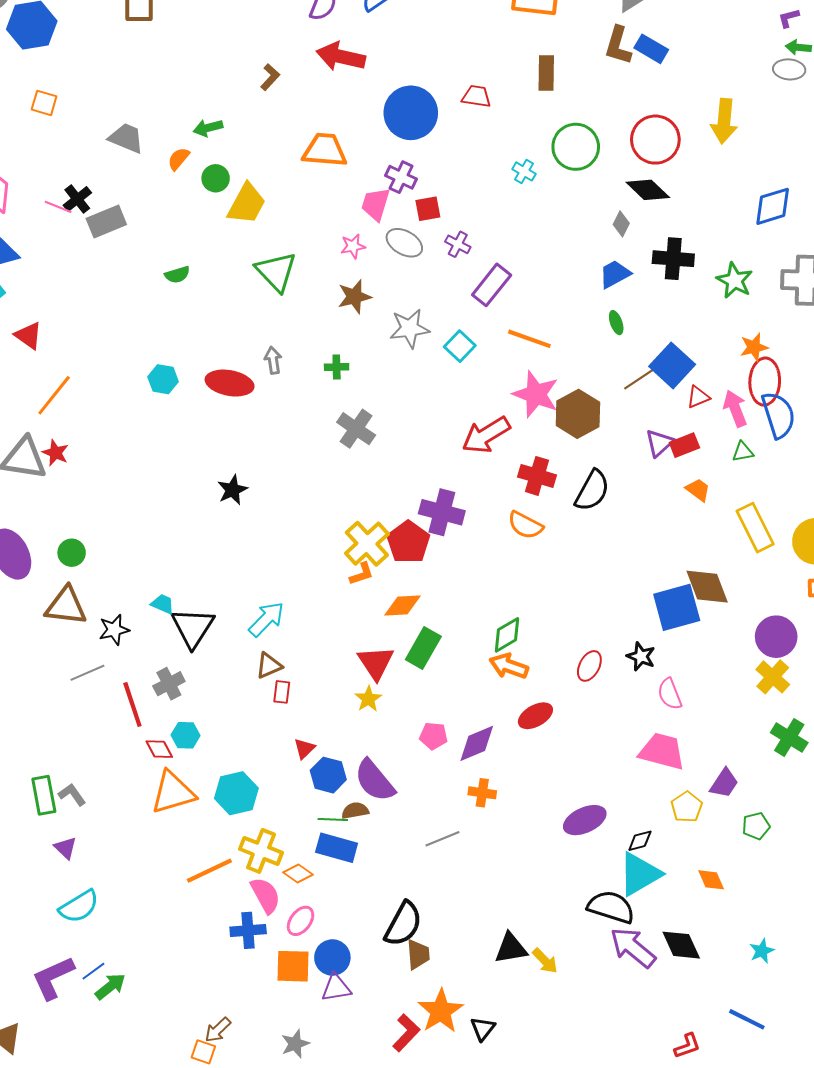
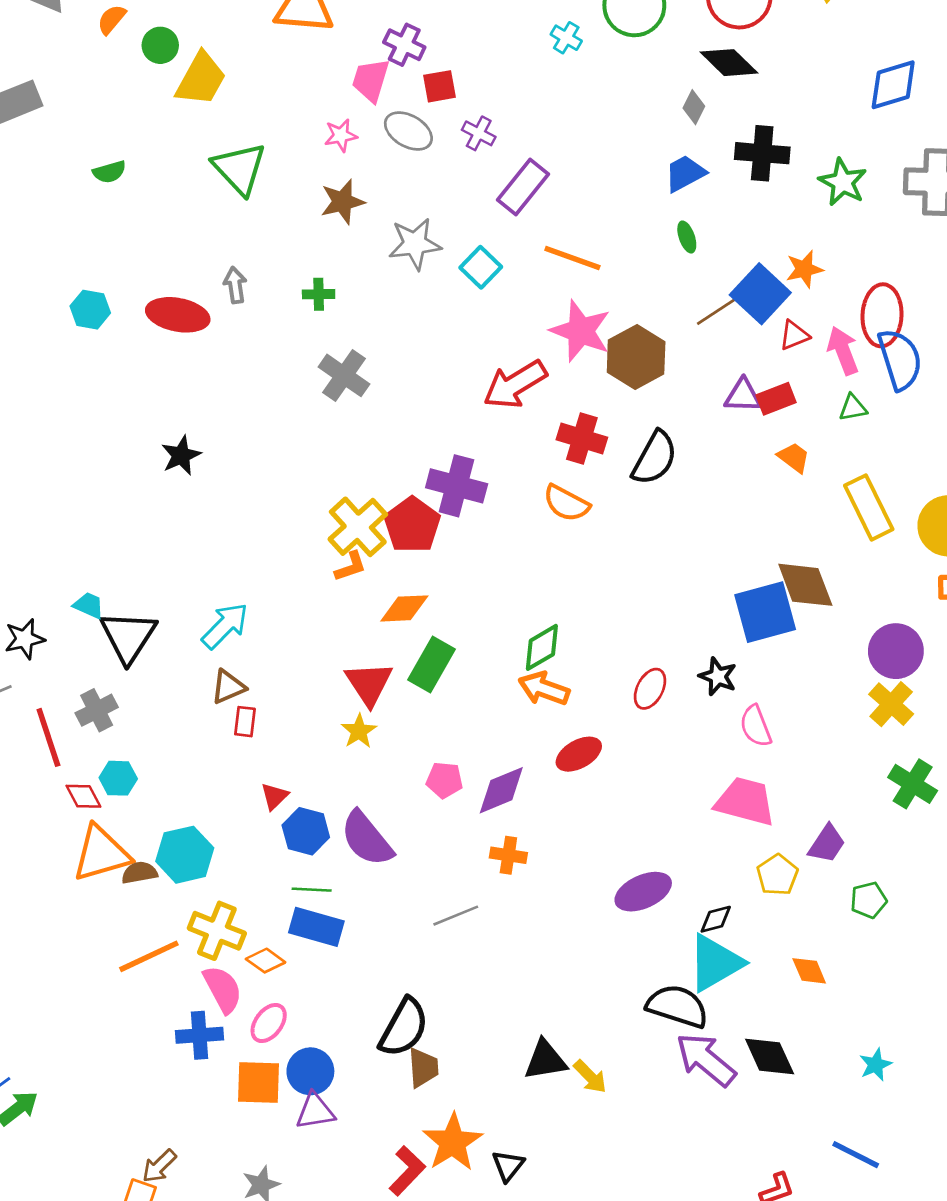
orange star: (754, 347) -> (804, 269), moved
purple triangle: (659, 443) -> (743, 396), turned 44
brown semicircle: (355, 811) -> (139, 873), moved

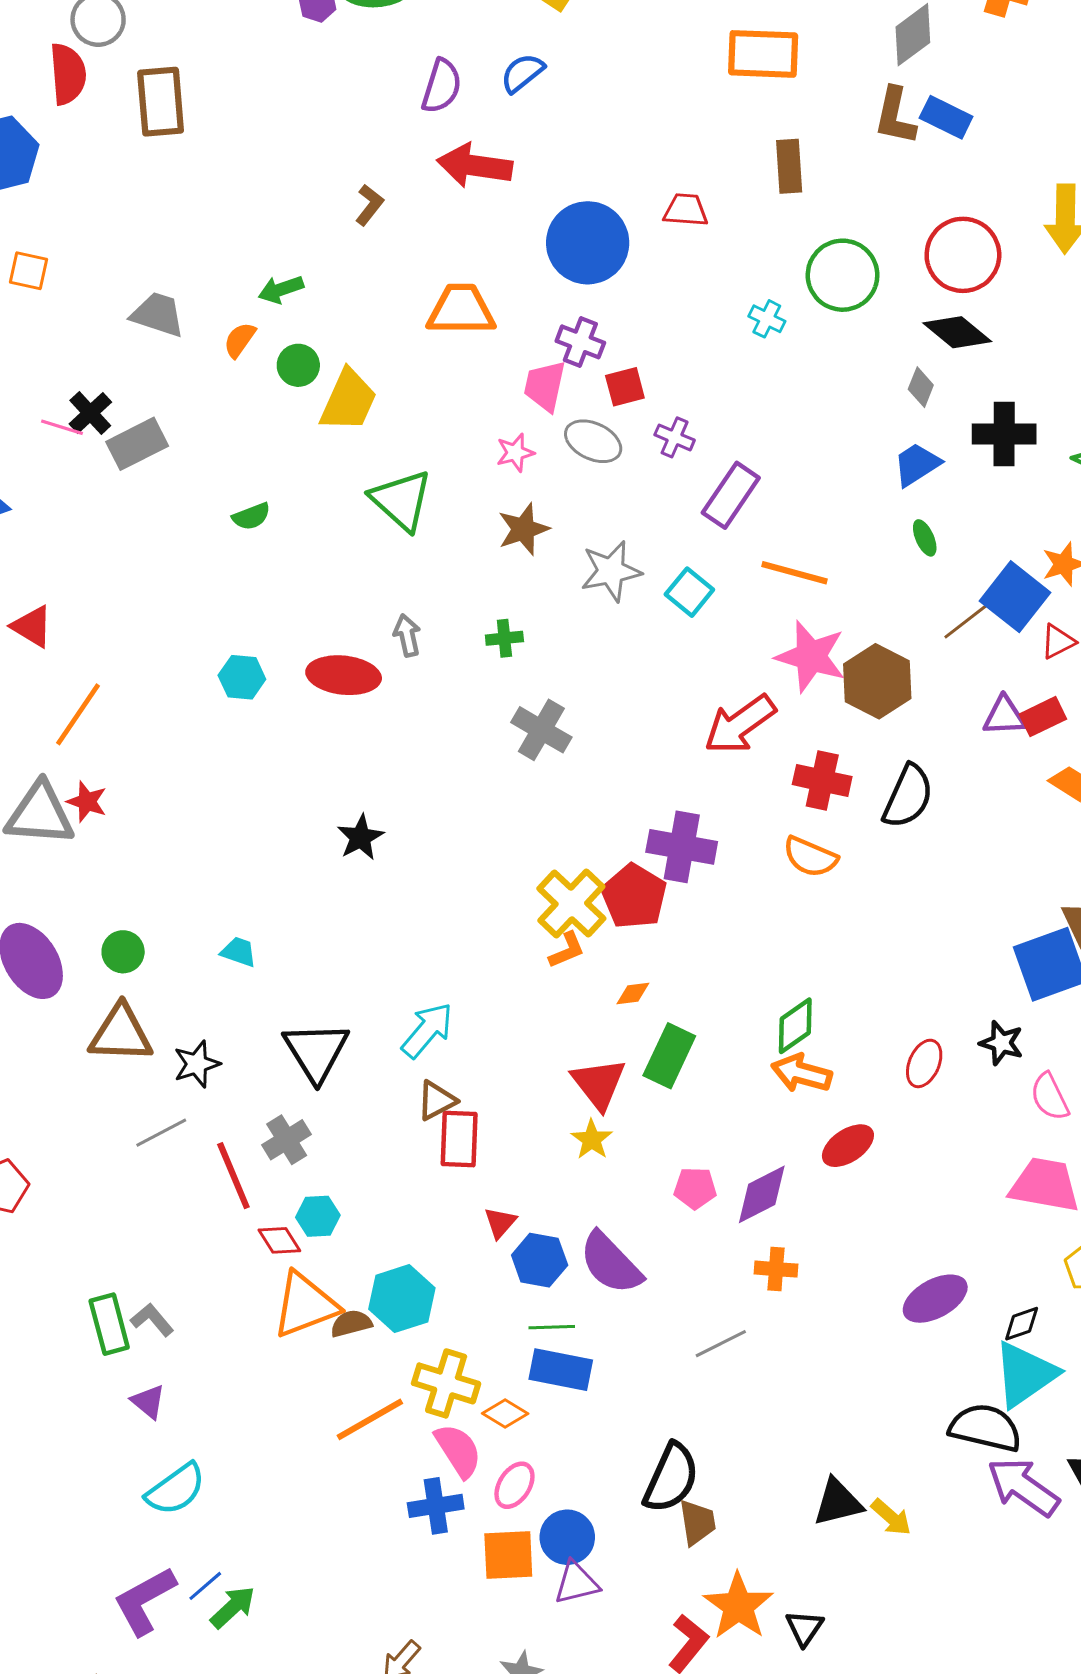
cyan trapezoid: (89, 605) -> (239, 952), moved
orange diamond: (404, 608) -> (633, 993), size x0.6
red rectangle: (245, 722) -> (459, 1139), size x1.6

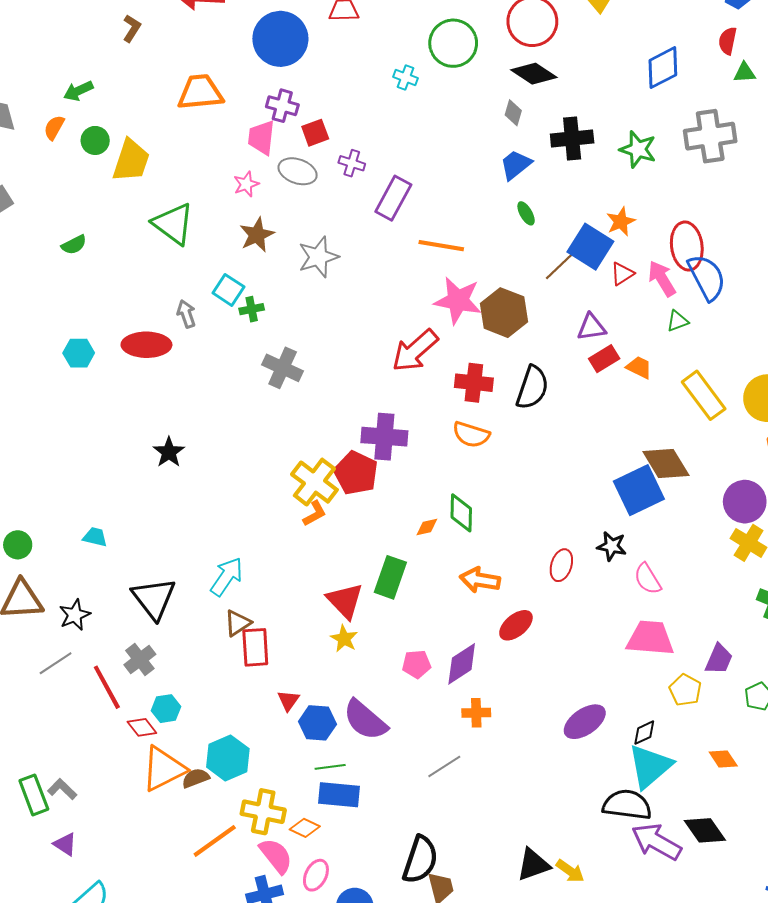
cyan square: (689, 592) -> (228, 290), moved
red rectangle: (1043, 717) -> (604, 359), moved
orange diamond: (633, 993) -> (427, 527), moved
green diamond: (795, 1026) -> (461, 513), moved, turned -48

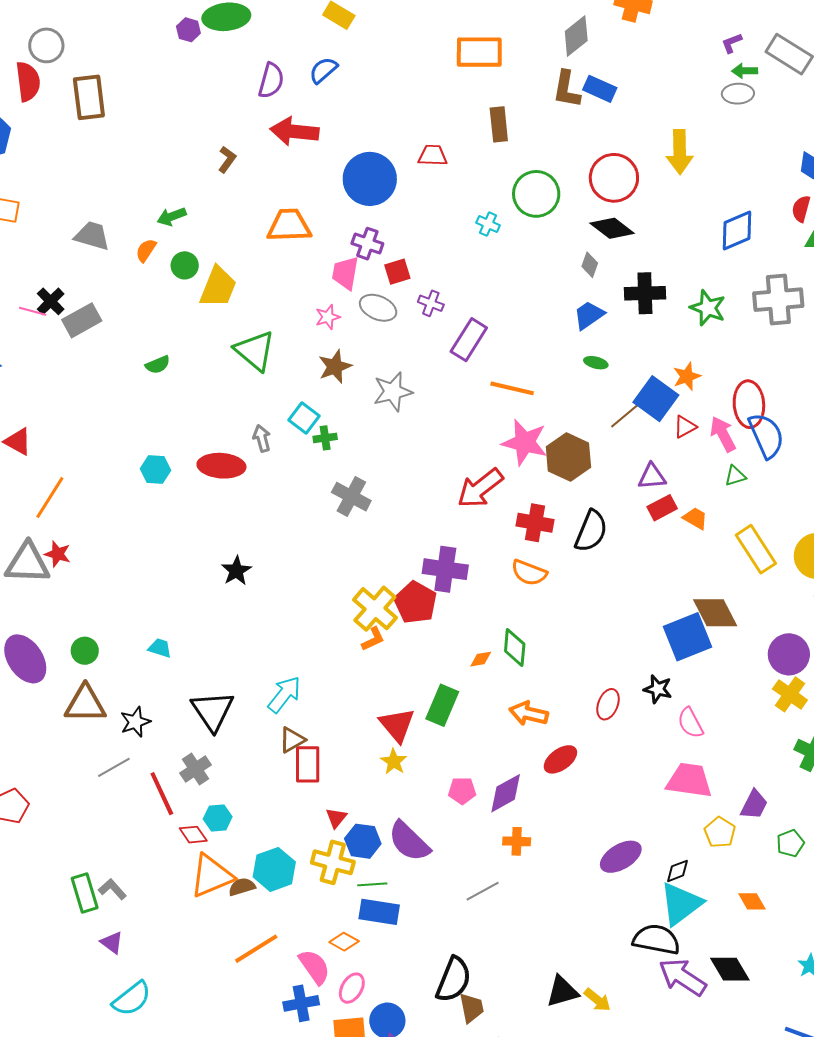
green ellipse: (526, 213) -> (596, 363), turned -50
yellow cross: (263, 812) -> (333, 862), moved

